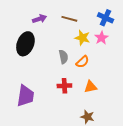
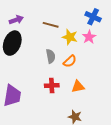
purple arrow: (39, 19) -> (16, 20), moved
brown line: (69, 19) -> (51, 25), moved

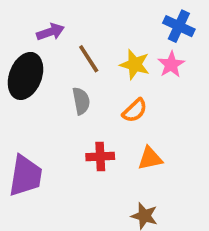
purple arrow: (16, 20) -> (50, 32), moved
brown line: (51, 25) -> (89, 59), moved, turned 42
gray semicircle: (51, 56) -> (81, 101), moved

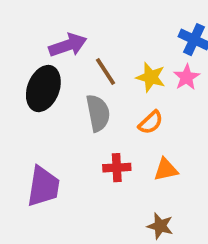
purple arrow: (50, 32) -> (68, 45), size x1.4
gray semicircle: (81, 101) -> (98, 113), size x1.4

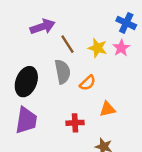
black ellipse: (43, 89) -> (26, 82), moved
orange semicircle: (151, 122) -> (87, 83), moved
red cross: (117, 168) -> (75, 123), moved

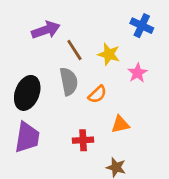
pink star: (121, 48) -> (137, 73), moved

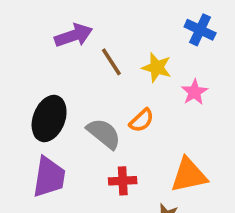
gray semicircle: (69, 81) -> (104, 134), moved, turned -40
orange triangle: (120, 124) -> (189, 175), moved, size x1.5

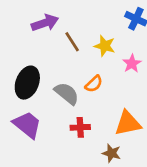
purple trapezoid: (49, 177) -> (27, 125), turned -60

